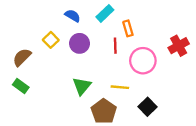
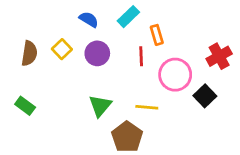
brown semicircle: (22, 57) -> (29, 53), moved, turned 144
black square: (147, 107) -> (205, 96), moved

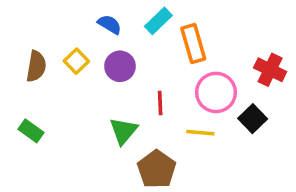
orange rectangle: (157, 35) -> (193, 44), size x1.5
red line: (141, 56) -> (160, 103), moved
red cross: (219, 56) -> (270, 70), turned -35
yellow line: (147, 107) -> (200, 133), moved

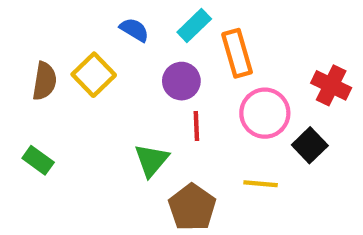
yellow square: (76, 61) -> (94, 75), size x1.4
purple circle: (120, 66) -> (181, 81), moved
yellow line: (200, 133) -> (261, 184), moved

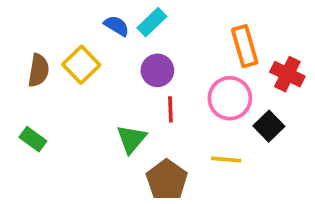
cyan rectangle: (194, 25) -> (152, 22), moved
orange rectangle: (237, 53) -> (245, 46), moved

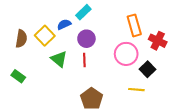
blue semicircle: (117, 26) -> (64, 24), moved, turned -56
red line: (170, 109) -> (84, 60), moved
green triangle: (131, 139) -> (59, 59), moved, turned -30
yellow line: (226, 160) -> (136, 90), moved

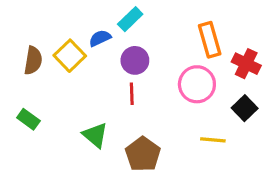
green triangle: (59, 59) -> (95, 135), moved
black square: (148, 69) -> (245, 108), moved

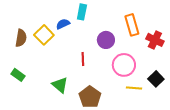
cyan rectangle: (130, 19) -> (82, 12), turned -35
purple circle: (135, 60) -> (106, 40), moved
pink circle: (197, 84) -> (124, 65), moved
black square: (245, 108) -> (156, 79), moved

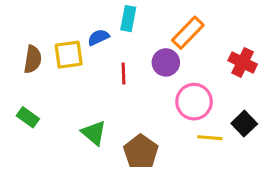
orange rectangle: (132, 25) -> (188, 33), moved, turned 60
yellow square: (44, 35) -> (69, 55), turned 36
red line: (83, 59) -> (124, 73), moved

